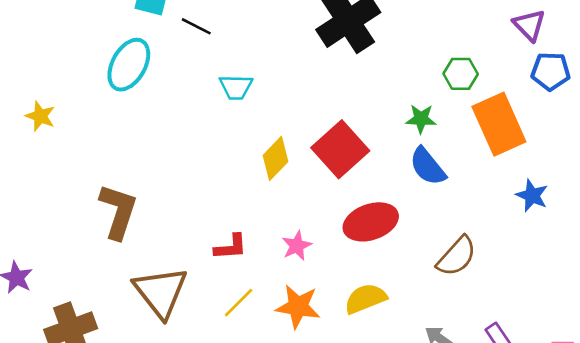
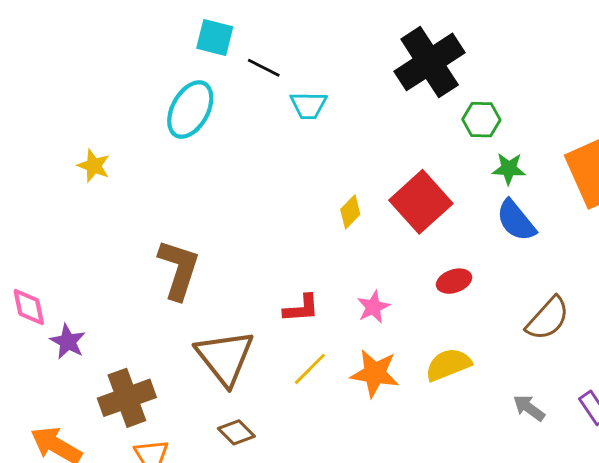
green hexagon: (461, 74) -> (481, 120), moved
cyan trapezoid: (236, 87) -> (308, 105), moved
yellow diamond: (276, 158) -> (350, 212), size x0.7
red ellipse: (371, 222) -> (454, 281), size x0.6

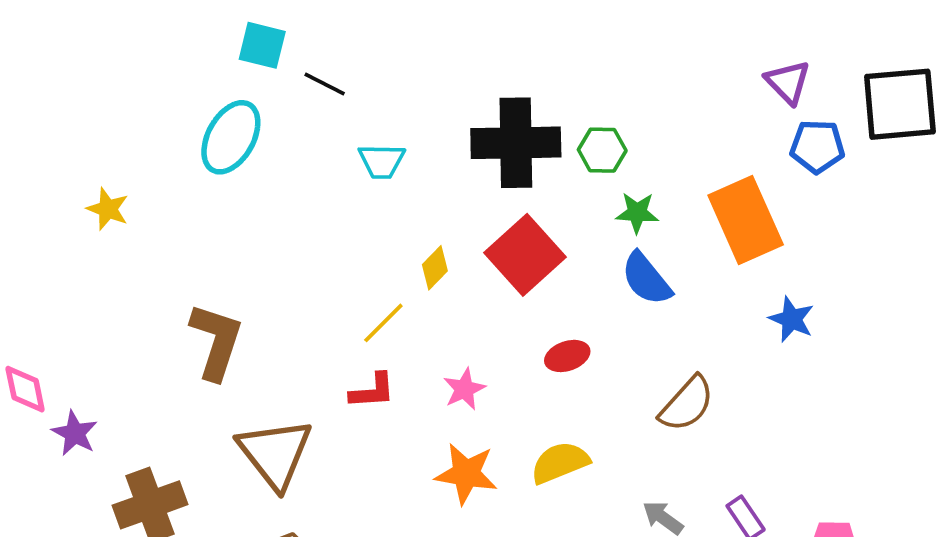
black cross: (430, 62) -> (516, 143), moved, turned 32
cyan trapezoid: (308, 105) -> (382, 161), moved
yellow line: (310, 369) -> (383, 323), moved

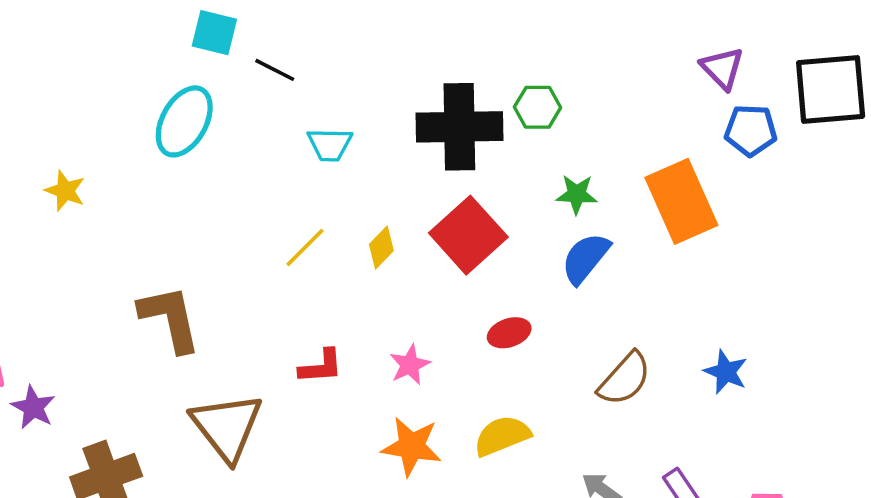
green hexagon: (602, 150) -> (538, 107), moved
blue semicircle: (646, 279) -> (586, 258), turned 78
blue star: (792, 319) -> (726, 372), moved
yellow line: (383, 323) -> (305, 248), moved
brown L-shape: (216, 341) -> (170, 319), turned -30

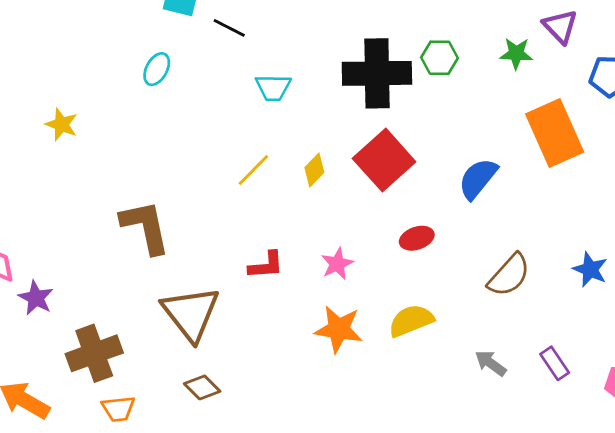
purple triangle: (722, 68) -> (560, 26), moved
cyan ellipse: (184, 121) -> (157, 69), size x0.6
green star: (577, 194) -> (516, 53), moved

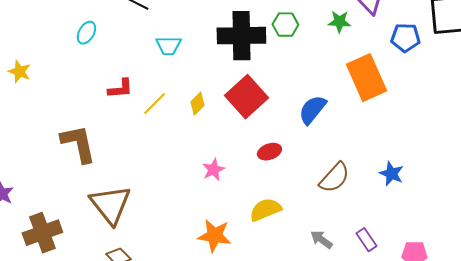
red L-shape: (266, 265) -> (120, 89), moved
orange star: (339, 329) -> (214, 236), moved

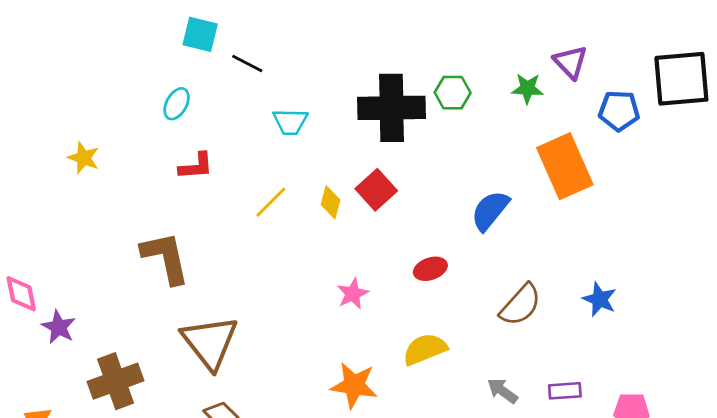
red L-shape: (120, 89) -> (196, 166), moved
red square: (246, 97) -> (376, 190), moved, size x0.7
yellow diamond: (197, 104) -> (331, 202), turned -30
purple rectangle: (366, 240) -> (565, 391), turned -60

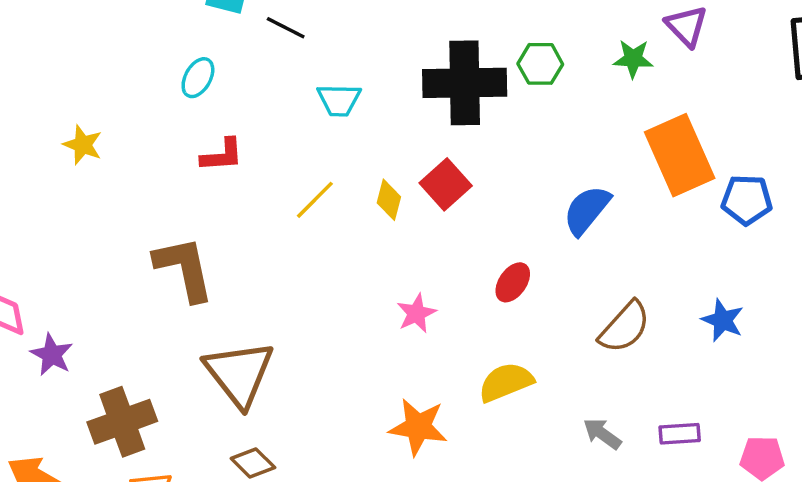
blue pentagon: (619, 111) -> (747, 200), moved
red ellipse: (430, 269) -> (513, 282), turned -36

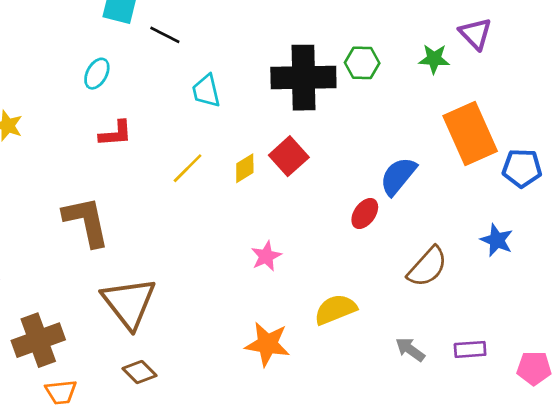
cyan trapezoid: (339, 100) -> (206, 91), turned 76
yellow diamond: (389, 200) -> (245, 168), turned 44
red ellipse: (513, 282) -> (365, 213), moved
blue star: (723, 320) -> (497, 240), moved

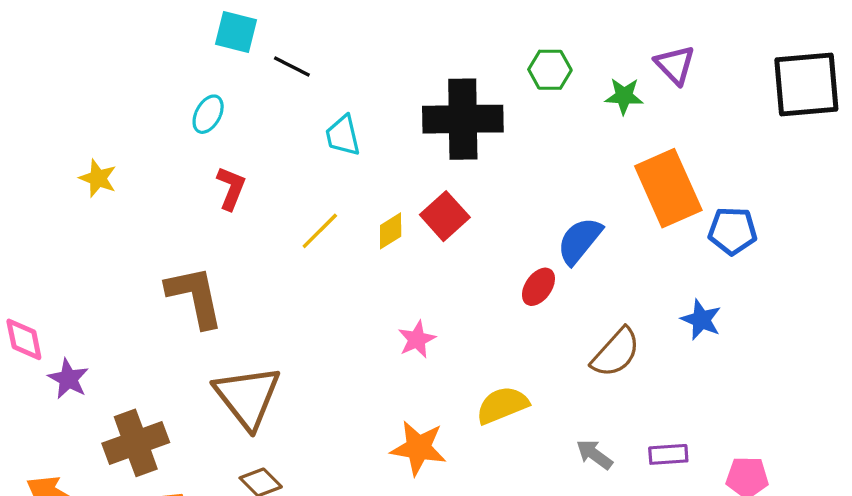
green hexagon: (362, 63) -> (550, 70), moved
red L-shape: (116, 134) -> (231, 188), turned -64

